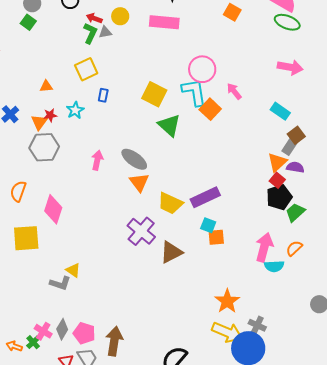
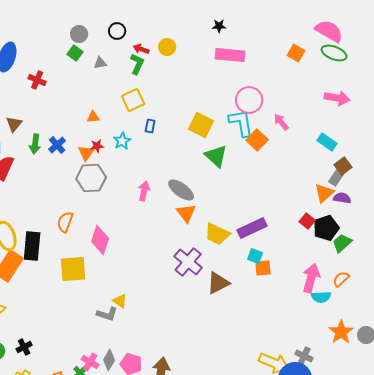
orange square: (232, 12) -> (296, 53), moved
pink rectangle: (164, 22) -> (230, 55), moved
gray triangle: (105, 32) -> (100, 63), moved
red square: (277, 180) -> (307, 221), moved
orange star: (227, 301) -> (341, 332), moved

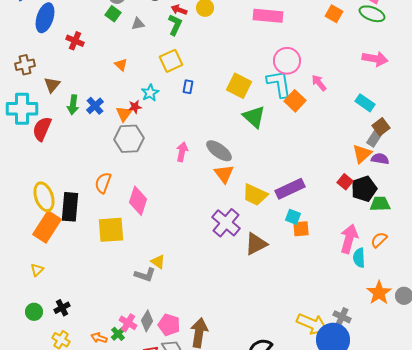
orange triangle: (93, 117) -> (121, 65), moved, turned 48
cyan star: (122, 141) -> (150, 93), moved
green trapezoid: (342, 243) -> (380, 204), turned 40
cyan semicircle: (321, 297) -> (359, 258), turned 90

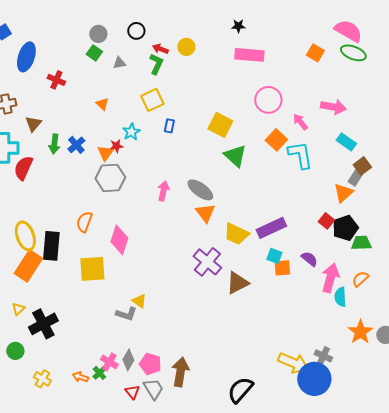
pink arrow: (375, 59) -> (333, 107), moved
cyan L-shape: (279, 84) -> (300, 155), moved
purple semicircle: (380, 159) -> (309, 259), moved, turned 30
black cross: (62, 308) -> (43, 324), moved, size x1.8

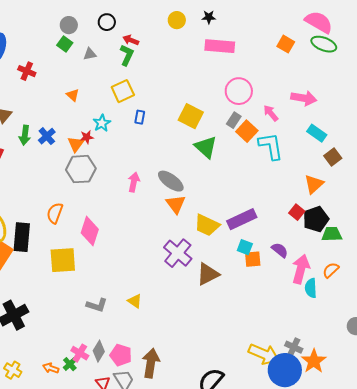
yellow circle: (186, 47) -> (177, 20), moved
gray rectangle: (355, 178) -> (234, 120), moved
yellow triangle: (139, 301) -> (135, 301), moved
orange star: (360, 332) -> (314, 361), moved

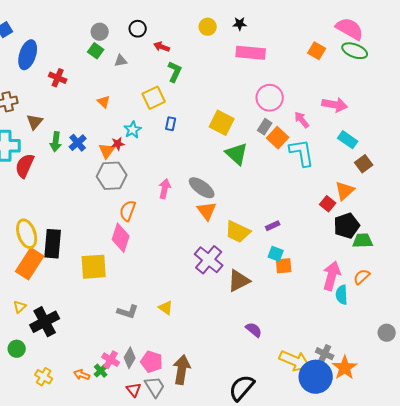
green L-shape: (127, 55) -> (175, 72), moved
red square: (297, 212) -> (328, 204), moved
orange semicircle: (55, 213) -> (128, 211), moved
purple rectangle: (242, 219) -> (273, 226), size x0.5
purple semicircle: (280, 250) -> (254, 330), moved

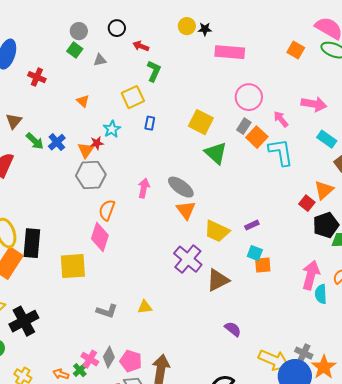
black star: (240, 24) -> (205, 29), moved
green arrow: (56, 142) -> (35, 141), turned -54
yellow triangle: (166, 308) -> (145, 307), turned -42

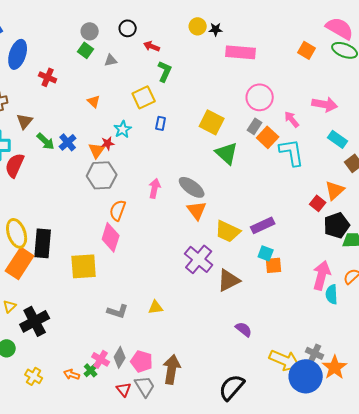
purple rectangle: (252, 225) -> (263, 225), size x1.6

